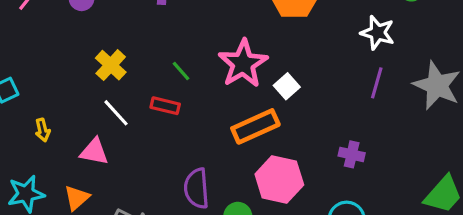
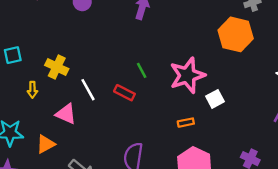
yellow cross: (111, 65) -> (57, 67), moved, turned -30
orange rectangle: (255, 126) -> (186, 123), size x0.5

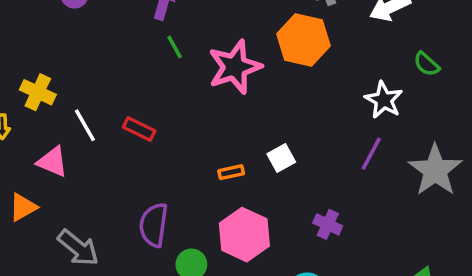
green line: (142, 70) -> (175, 47), moved
pink star: (187, 75) -> (235, 67), moved
white square: (215, 99) -> (281, 158), moved

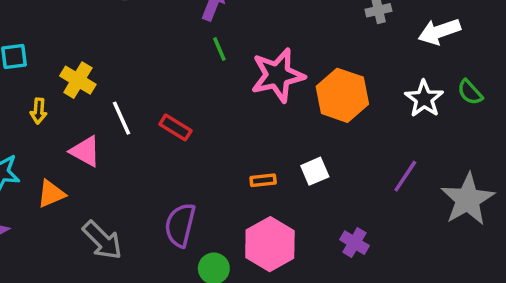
orange hexagon: (303, 40) -> (342, 95), moved
white star: (384, 100) -> (424, 99), moved

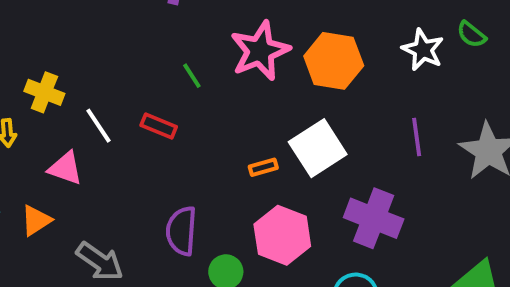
green line: (219, 49) -> (192, 76), moved
white square: (315, 171) -> (318, 148), size x1.8
purple line: (405, 176) -> (417, 137), turned -32
purple cross: (354, 243) -> (374, 218), size x1.8

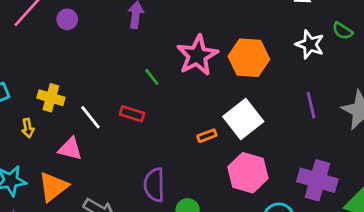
purple cross: (374, 218) -> (317, 180), moved
orange triangle: (36, 220) -> (53, 187), size x1.4
pink hexagon: (282, 235) -> (248, 173), moved

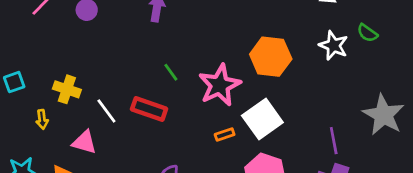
pink star: (197, 55) -> (220, 85), moved
purple line: (311, 105) -> (334, 141), moved
red rectangle: (132, 114) -> (149, 109), size x1.4

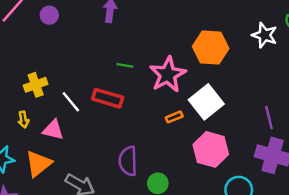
green line: (171, 72) -> (125, 65), turned -42
yellow cross: (67, 89) -> (36, 85), turned -35
yellow arrow: (42, 119) -> (23, 120), moved

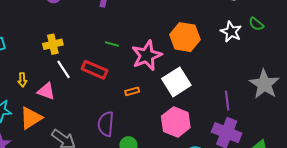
yellow cross: (36, 85) -> (53, 44), moved
orange rectangle: (174, 117) -> (132, 91), moved

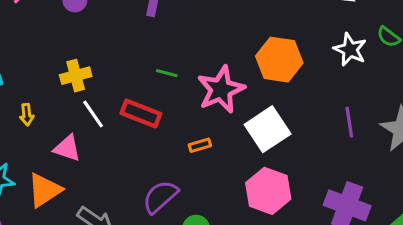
yellow arrow: (22, 80) -> (27, 115), moved
purple line: (227, 101) -> (349, 122), moved
purple semicircle: (106, 124) -> (160, 197), turned 45

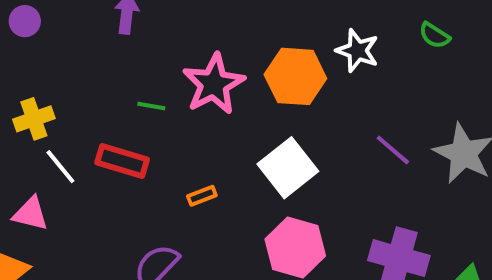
white star: (350, 50) -> (357, 51), moved
pink star: (221, 90) -> (214, 84), moved
purple line: (349, 122) -> (393, 150), turned -36

